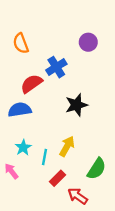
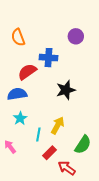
blue cross: (56, 67) -> (48, 58), turned 36
cyan star: (23, 148) -> (20, 118), moved

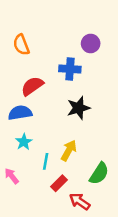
blue cross: (48, 58) -> (70, 69), moved

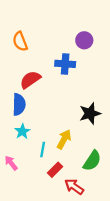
black star: (78, 108) -> (90, 113), moved
blue semicircle: (20, 113) -> (19, 104), turned 100

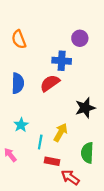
red semicircle: (30, 80) -> (50, 83), moved
blue semicircle: (19, 104) -> (18, 83), moved
green semicircle: (92, 161) -> (87, 153), turned 150
red rectangle: (55, 170) -> (52, 161), turned 56

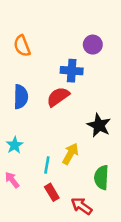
black star: (85, 108) -> (99, 125), turned -30
cyan star: (21, 125) -> (15, 145), moved
red rectangle: (52, 161) -> (52, 192), moved, turned 48

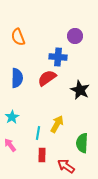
black star: (99, 125) -> (80, 90), moved
red rectangle: (52, 192) -> (42, 155), turned 32

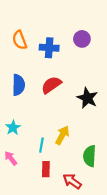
blue cross: (58, 57) -> (49, 48), moved

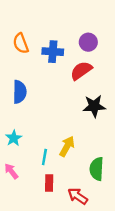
red semicircle: (51, 85) -> (81, 71), moved
black star: (87, 98) -> (94, 106), turned -30

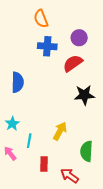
orange semicircle: (21, 43) -> (41, 19), moved
cyan line: (44, 157) -> (29, 141), moved

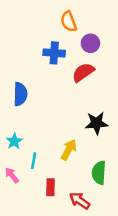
orange semicircle: (41, 19) -> (69, 21), moved
black star: (84, 95) -> (97, 123), moved

